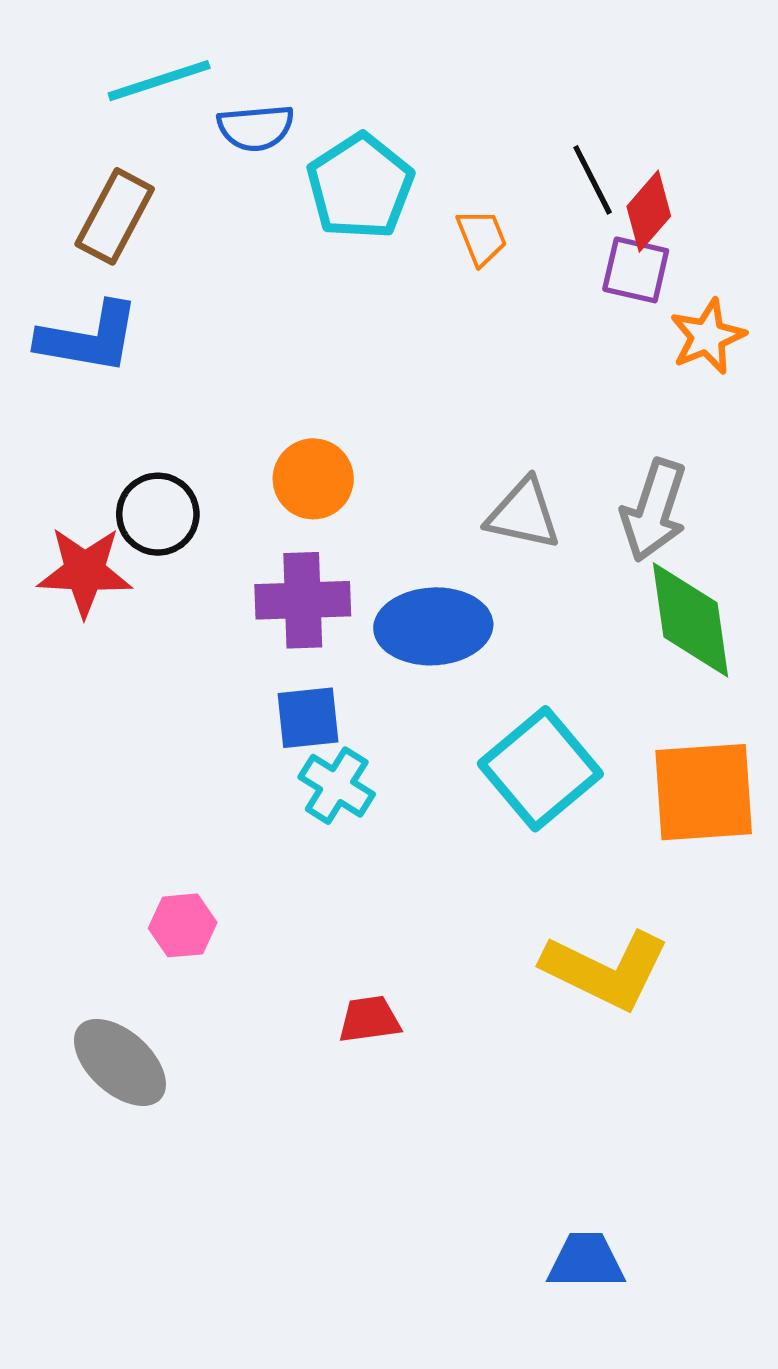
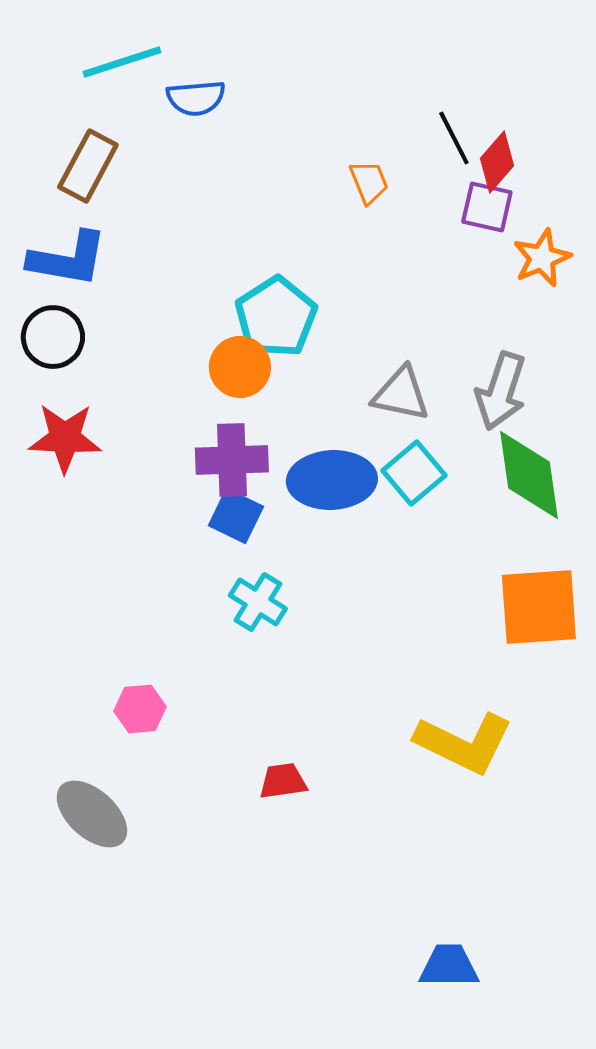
cyan pentagon: (360, 186) -> (276, 317), moved
black circle: (158, 514) -> (53, 337), moved
blue square: (308, 718) -> (236, 516), moved, turned 32
cyan square: (540, 769) -> (414, 473), moved, size x0.7

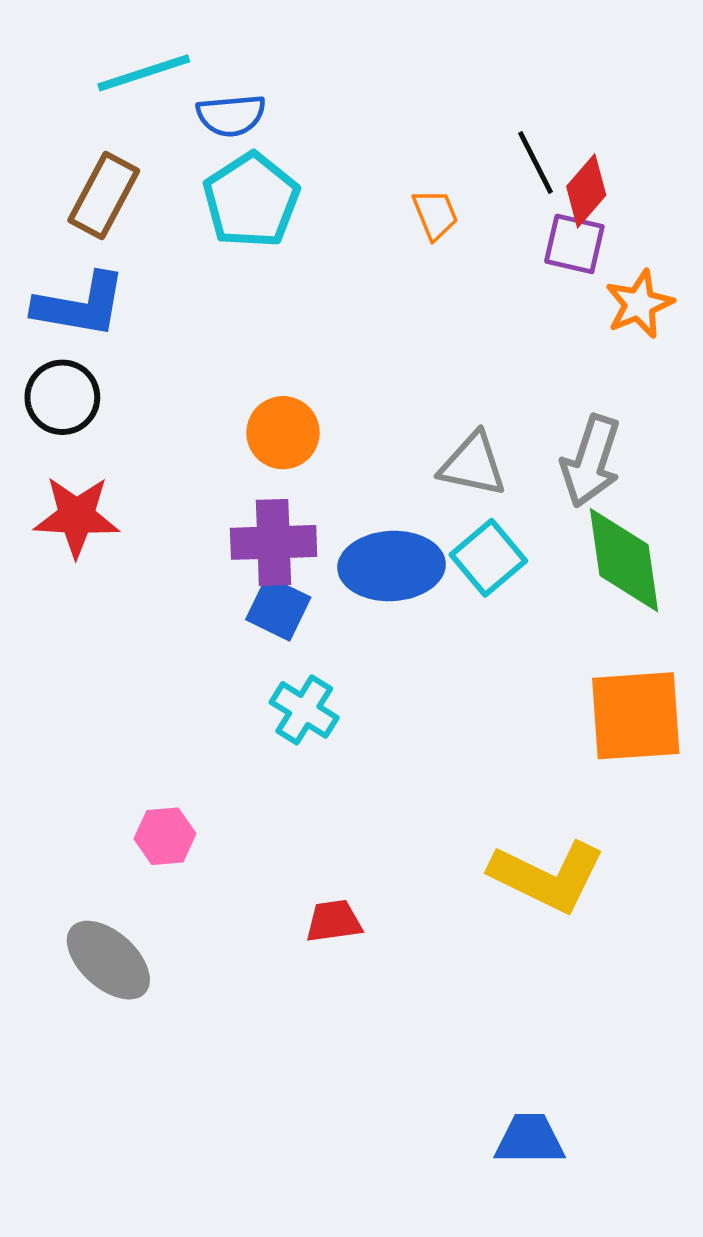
cyan pentagon: (276, 317) -> (251, 200), moved

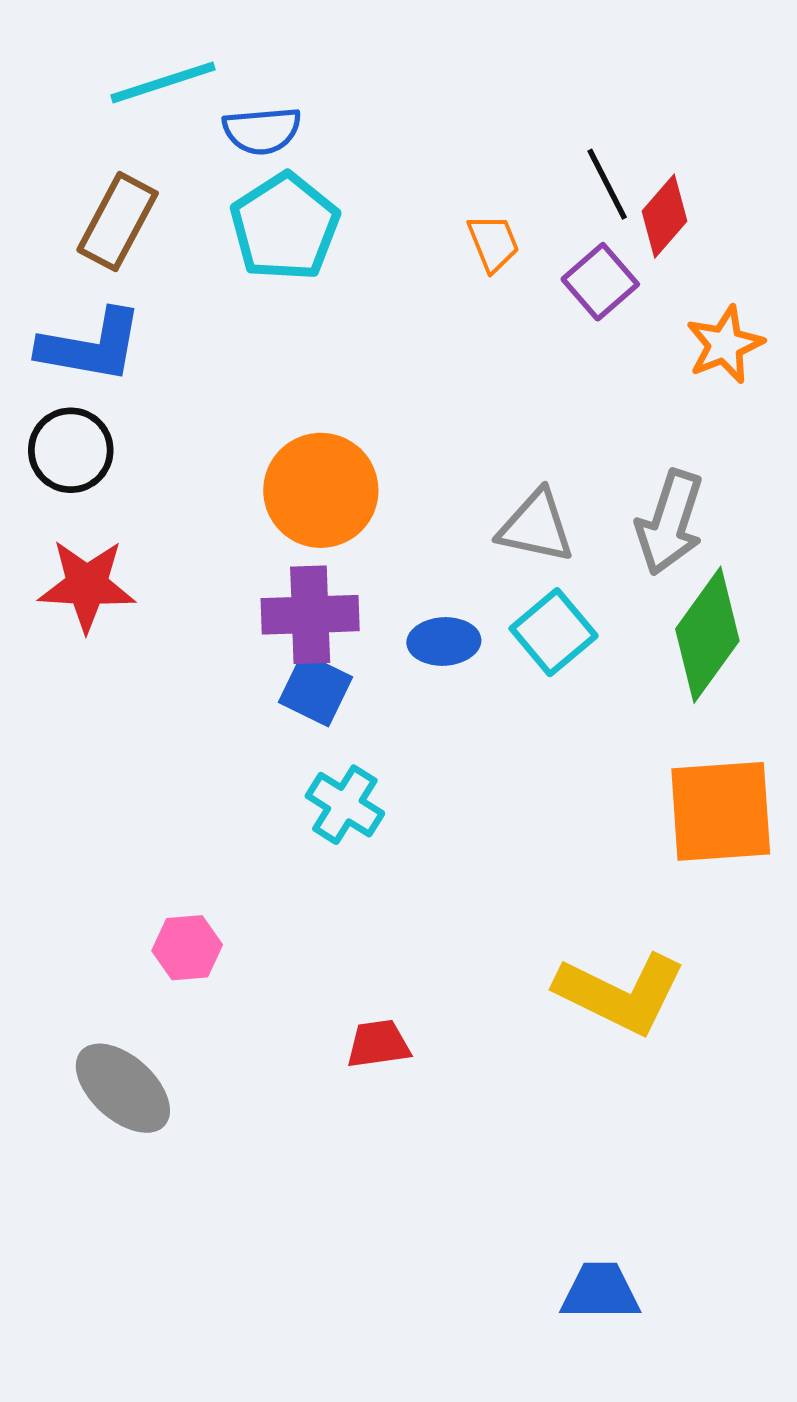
purple square: (574, 244) -> (600, 282), moved, turned 36
orange circle: (283, 433) -> (321, 490), size x1.4
green diamond: (624, 560) -> (707, 635), turned 44
blue ellipse: (392, 566) -> (444, 641), size x0.6

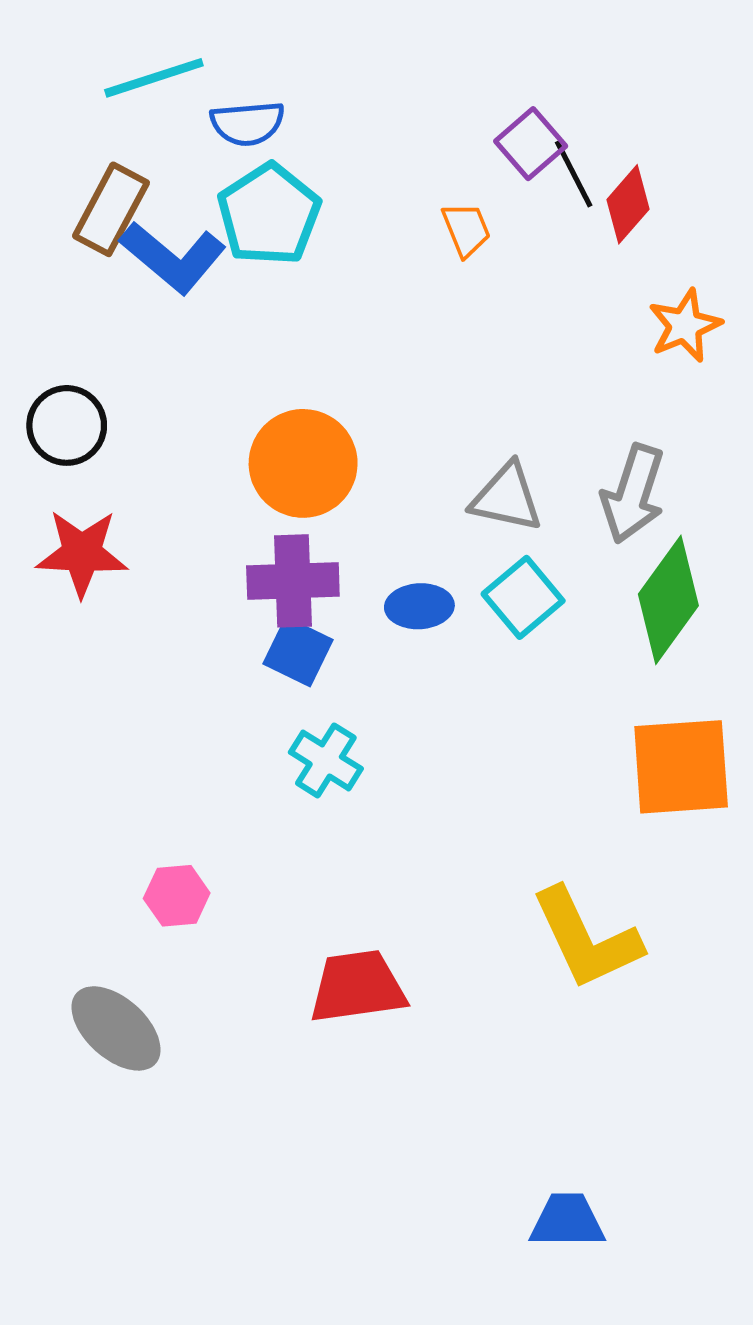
purple square: (600, 282) -> (531, 144), moved
blue L-shape: (91, 346) -> (173, 257), moved, turned 30
yellow L-shape: (620, 993) -> (586, 939), turned 39
red trapezoid: (378, 1044) -> (357, 987), size x1.6

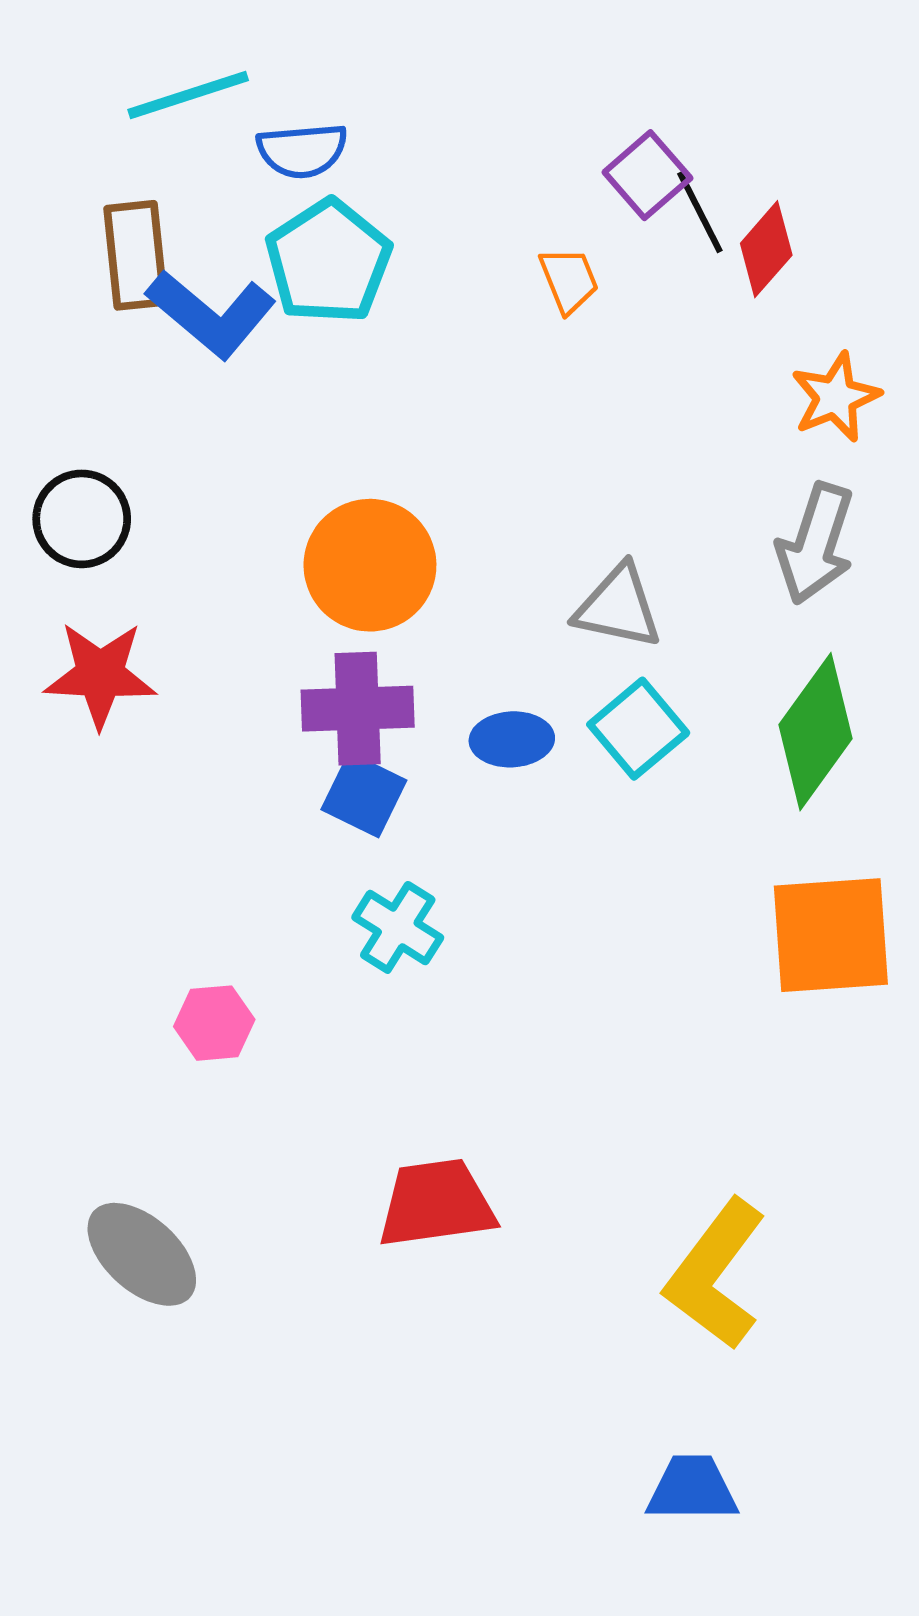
brown rectangle: (111, 209) -> (136, 255), turned -34
gray arrow: (633, 494) -> (816, 544), moved
pink hexagon: (177, 896) -> (214, 1023), moved
yellow L-shape: (586, 939) -> (715, 1274), moved, turned 62

